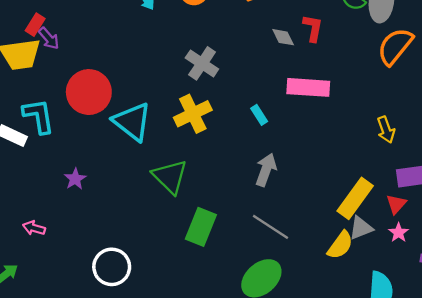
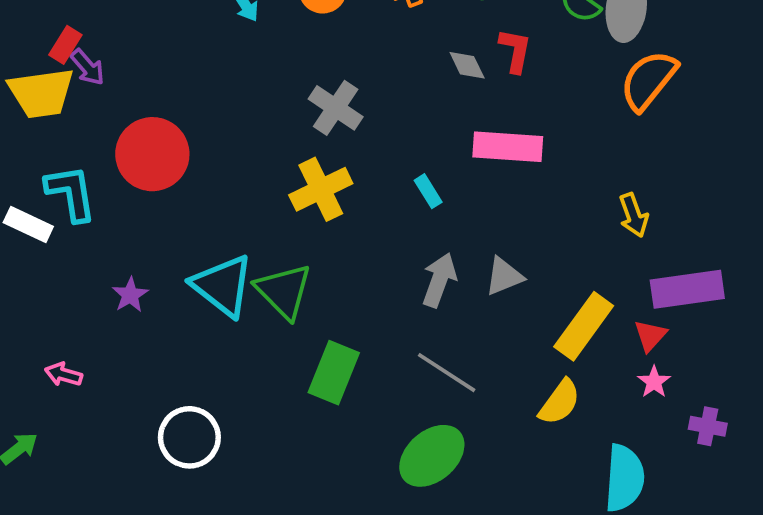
cyan triangle: (132, 122) -> (223, 286), moved
gray triangle: (361, 228) -> (504, 276), moved

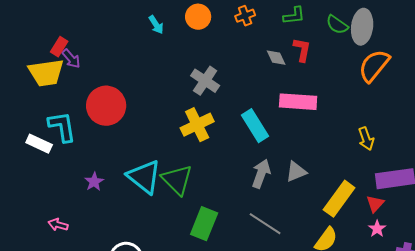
cyan rectangle: (428, 191) -> (255, 126), size x1.8

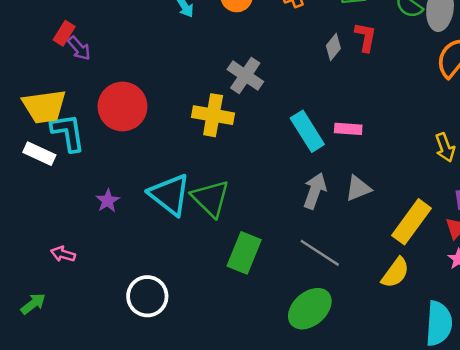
gray diamond: (276, 58) -> (333, 47), turned 65
yellow trapezoid: (46, 73) -> (44, 106), moved
pink rectangle: (298, 102) -> (348, 129), moved, size x0.6
yellow cross: (197, 125) -> (213, 115), moved, turned 36

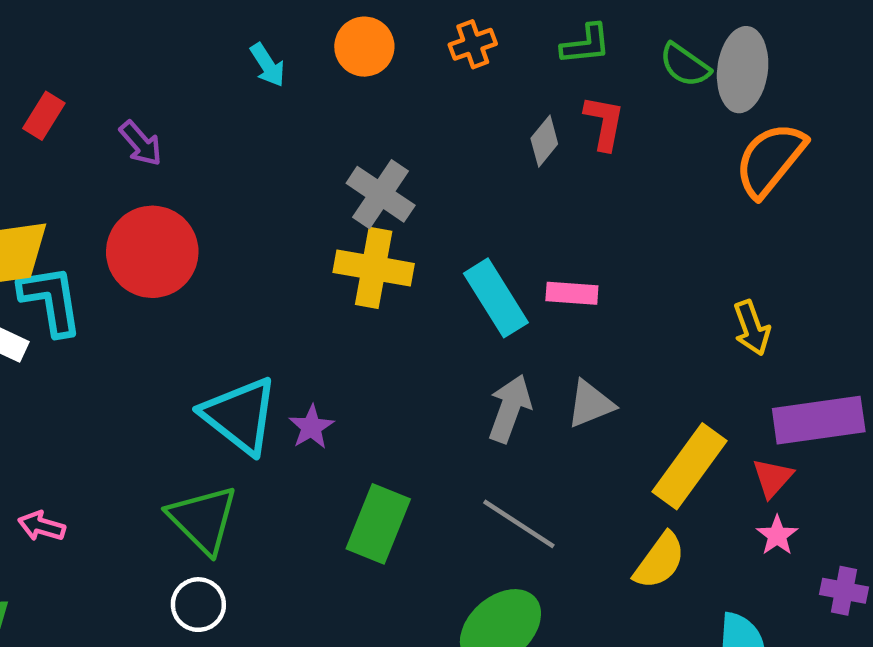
purple arrow: (79, 48) -> (141, 143), moved
yellow cross: (213, 115) -> (374, 268), moved
green triangle: (211, 198) -> (203, 519), moved
purple star: (108, 201) -> (311, 427), moved
white circle: (147, 296) -> (198, 605), size x0.7

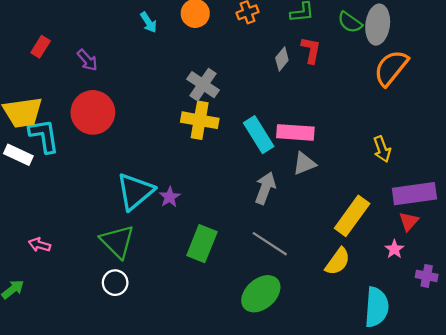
pink rectangle: (572, 293) -> (295, 132), size x1.5
gray triangle: (590, 404) -> (304, 164), moved
cyan triangle: (240, 416) -> (135, 191), turned 42
red triangle: (773, 478) -> (409, 221), moved

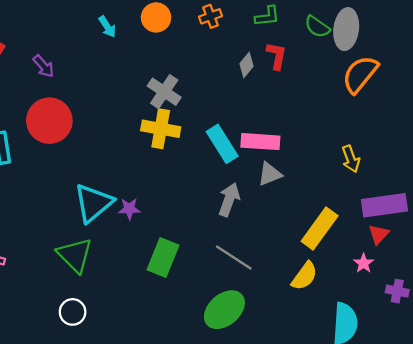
purple star: (170, 197) -> (129, 209), turned 30
white circle: (115, 283) -> (73, 312), moved

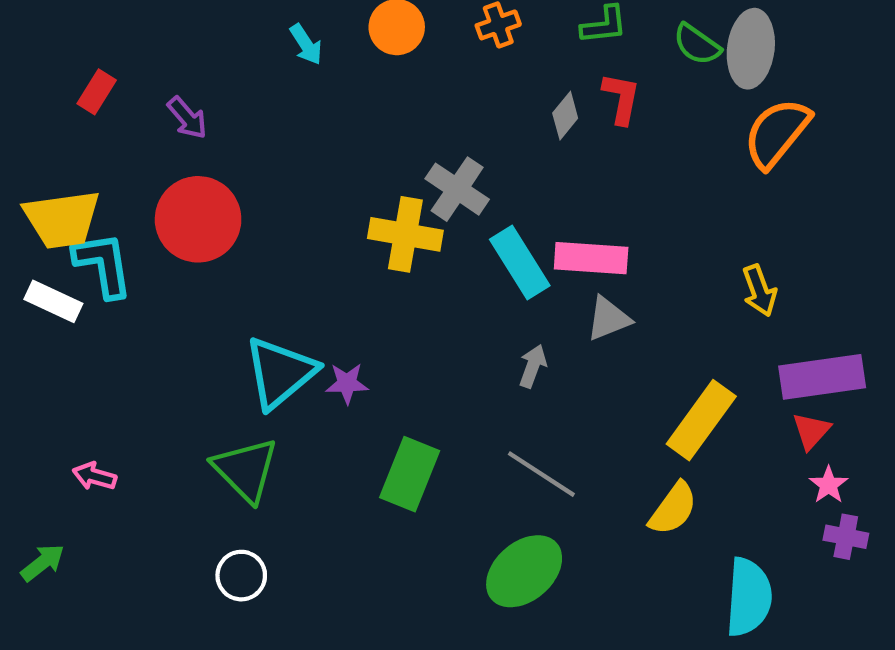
gray cross: (164, 92) -> (457, 189), moved
gray arrow: (229, 199) -> (533, 366), size x0.7
pink star: (364, 263) -> (829, 485), moved

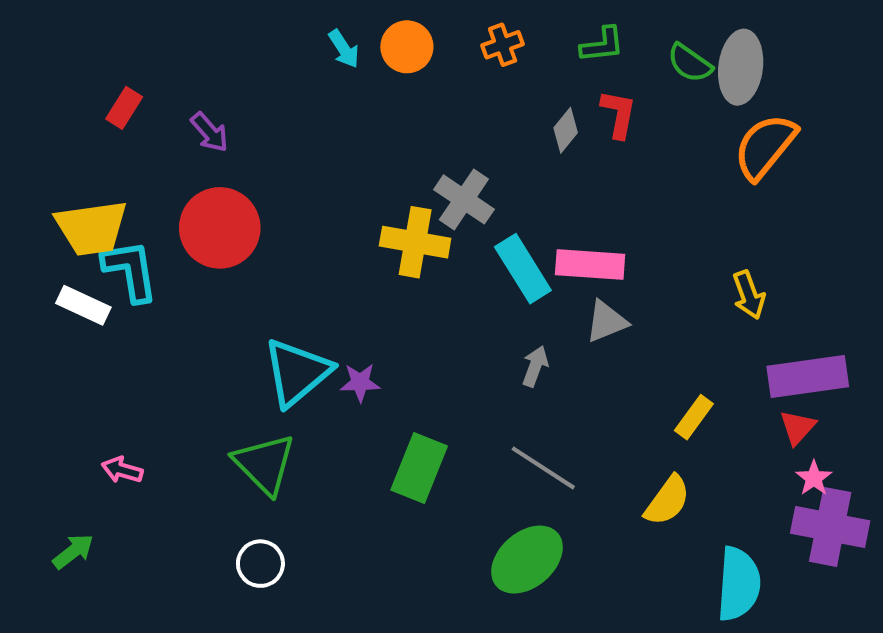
cyan arrow: (306, 44) -> (344, 49), moved
yellow rectangle: (701, 420) -> (694, 417), size x0.6
purple cross: (846, 537) -> (830, 527), size x1.8

